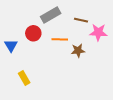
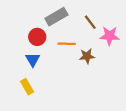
brown line: (81, 20) -> (90, 22), turned 40
blue triangle: (11, 45) -> (33, 60), moved

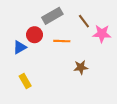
brown star: (87, 56) -> (81, 67), moved
blue triangle: (33, 60) -> (20, 47), moved, turned 32

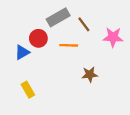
brown line: (84, 21) -> (84, 24), moved

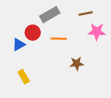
brown line: (84, 24) -> (86, 14), moved, turned -64

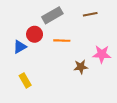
pink star: (97, 32) -> (102, 54), moved

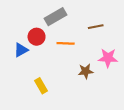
brown line: (90, 14) -> (96, 27), moved
yellow rectangle: (25, 80) -> (41, 86), moved

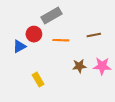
brown line: (96, 27) -> (94, 35), moved
pink star: (108, 58) -> (102, 66), moved

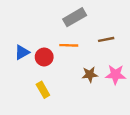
gray rectangle: (51, 15) -> (75, 17), moved
red circle: (34, 34) -> (44, 57), moved

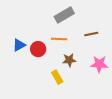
brown star: (90, 75) -> (69, 60), moved
yellow rectangle: (43, 90) -> (57, 77), moved

